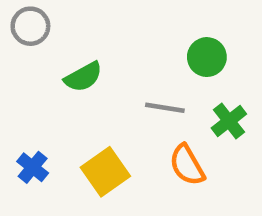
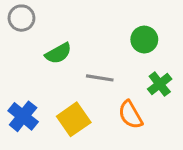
gray line: (165, 108) -> (100, 78), moved
blue cross: (33, 167) -> (23, 116), size x1.4

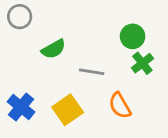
green cross: (160, 84) -> (142, 63), moved

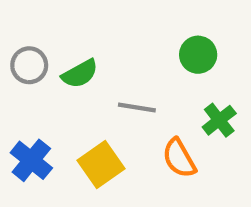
gray circle: (20, 17) -> (29, 65), moved
green cross: (142, 63) -> (219, 120), moved

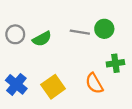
gray line: (137, 107) -> (80, 32), moved
green cross: (219, 120) -> (115, 63), turned 30

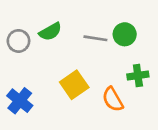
green semicircle: (42, 39) -> (50, 32), moved
yellow square: (53, 87) -> (74, 85), moved

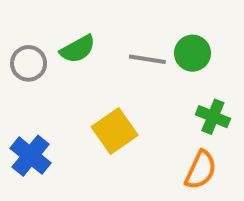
green cross: (138, 75) -> (213, 117), turned 30
orange semicircle: (113, 99) -> (201, 170), moved, turned -125

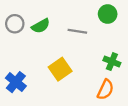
green circle: (192, 53) -> (108, 14), moved
gray circle: (29, 63) -> (15, 24), moved

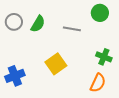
green semicircle: (41, 26) -> (38, 24), turned -30
blue cross: (16, 82) -> (15, 76), turned 30

